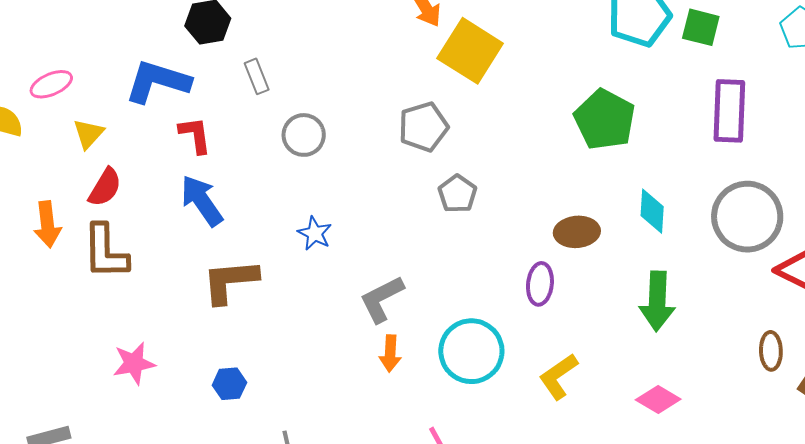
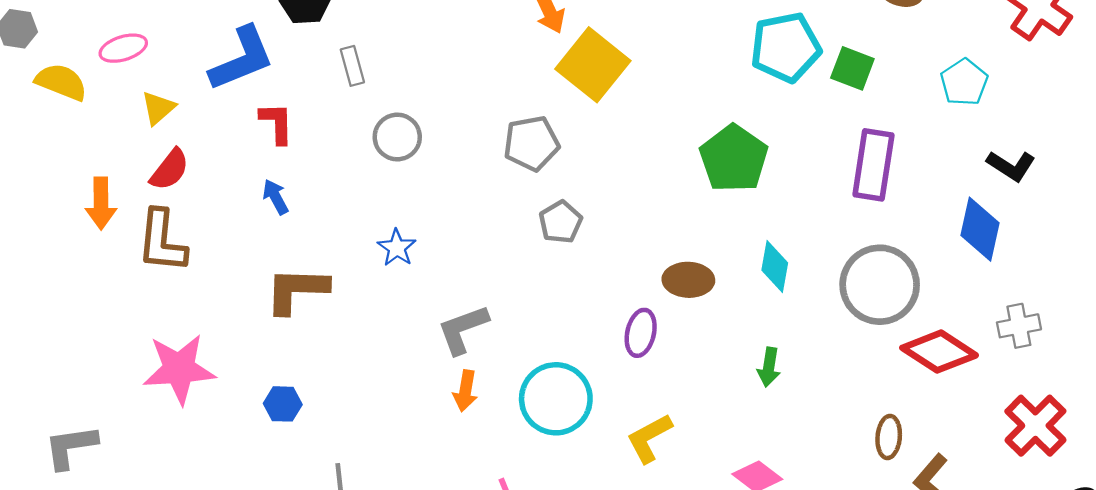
blue L-shape: (158, 81) -> (242, 59), turned 134
blue arrow: (202, 201) -> (276, 197), size x0.6
green arrow: (657, 301) -> (769, 367), size x0.6
pink star: (134, 363) -> (179, 369), size x1.5

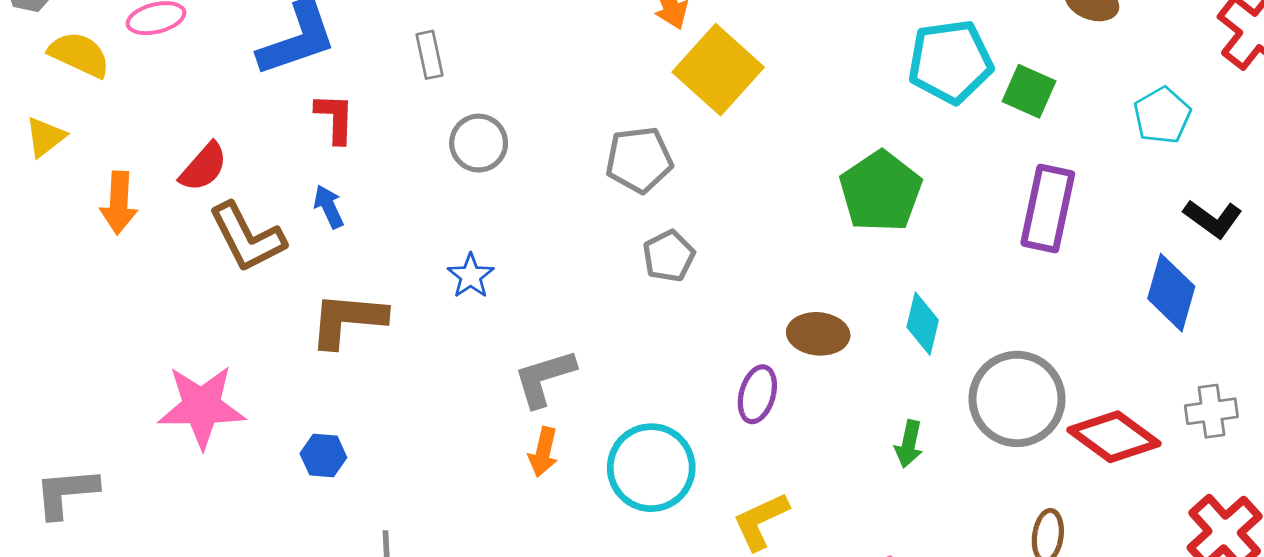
yellow triangle: (158, 108) -> (45, 137), moved
brown L-shape: (162, 241) -> (247, 237), moved, turned -36
gray circle: (880, 285) -> (1017, 399), moved

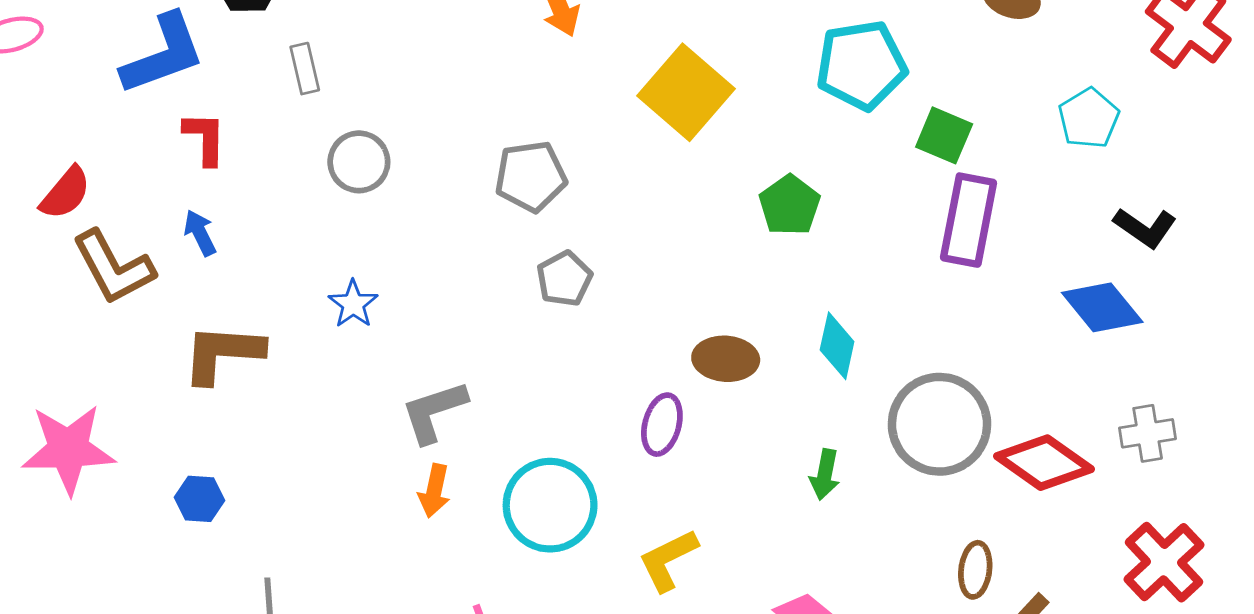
yellow square: (718, 70) -> (686, 92), moved
green square: (1029, 91) -> (944, 135), moved
green pentagon: (881, 191) -> (790, 205), size x0.7
blue diamond: (1171, 293) -> (1102, 307), turned -54

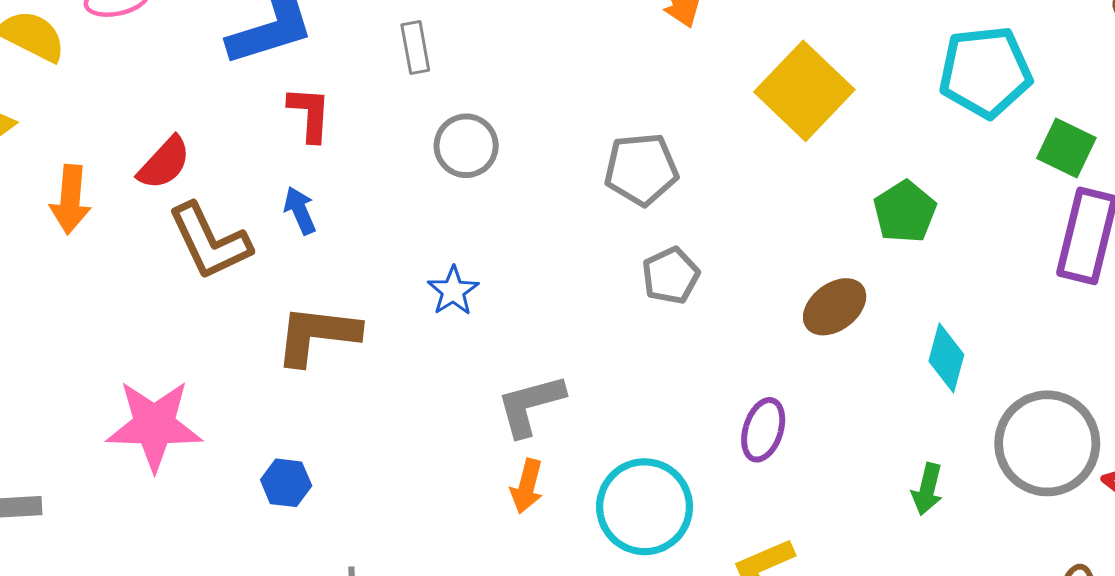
brown ellipse: (726, 359) -> (835, 307), moved, turned -44

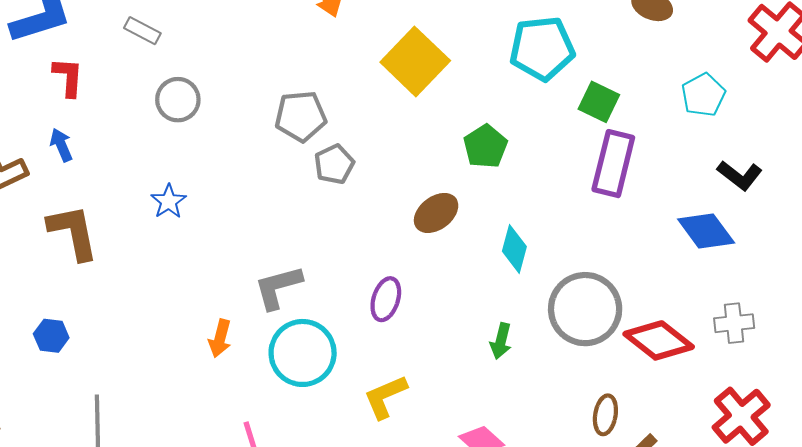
gray rectangle: (415, 48) -> (142, 31), turned -52
gray pentagon: (671, 276) -> (334, 164), moved
brown L-shape: (317, 335) -> (73, 232), turned 72
gray L-shape: (530, 405) -> (278, 287), moved

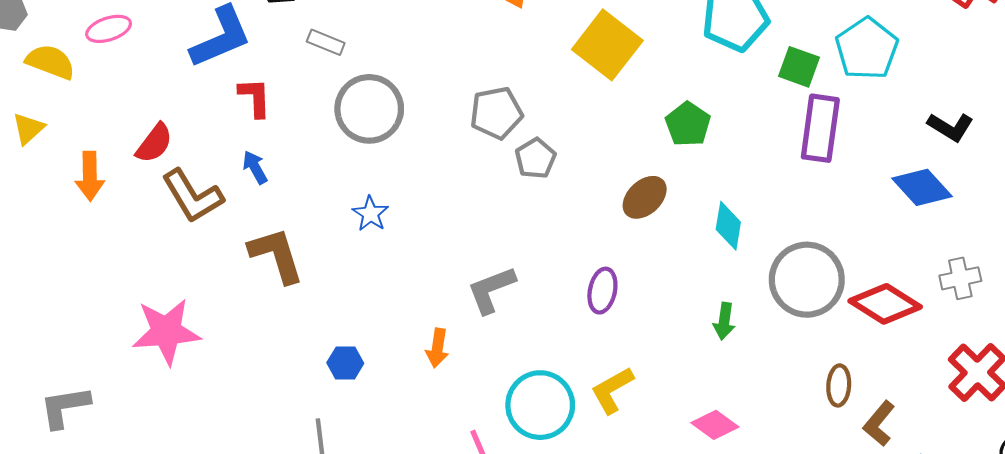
cyan pentagon: (703, 95) -> (867, 49), moved, size x1.4
gray circle: (178, 100) -> (369, 109), size x1.5
blue hexagon: (51, 336) -> (345, 363), moved
cyan circle: (303, 353) -> (540, 405), moved

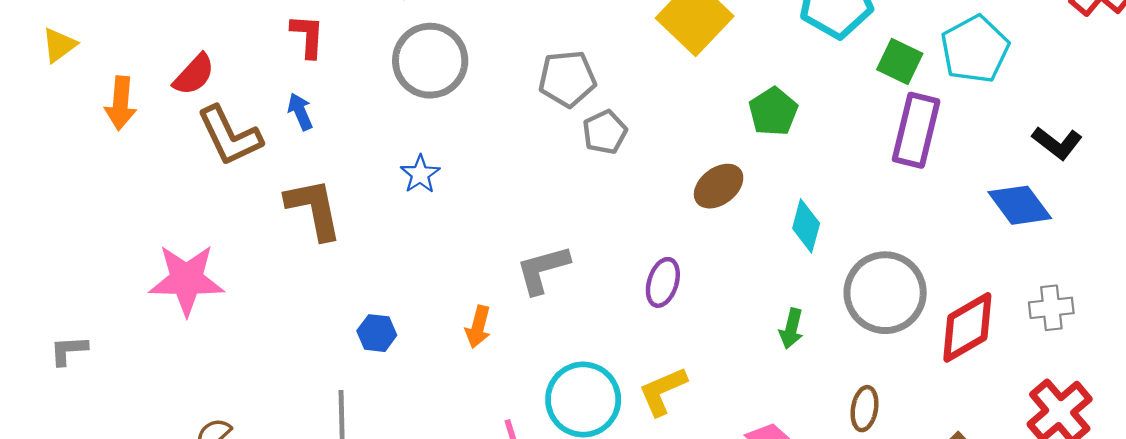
red diamond: (885, 304) -> (967, 327), turned -68
brown ellipse: (839, 385) -> (864, 409), moved
gray L-shape: (65, 407) -> (69, 350), size x0.7

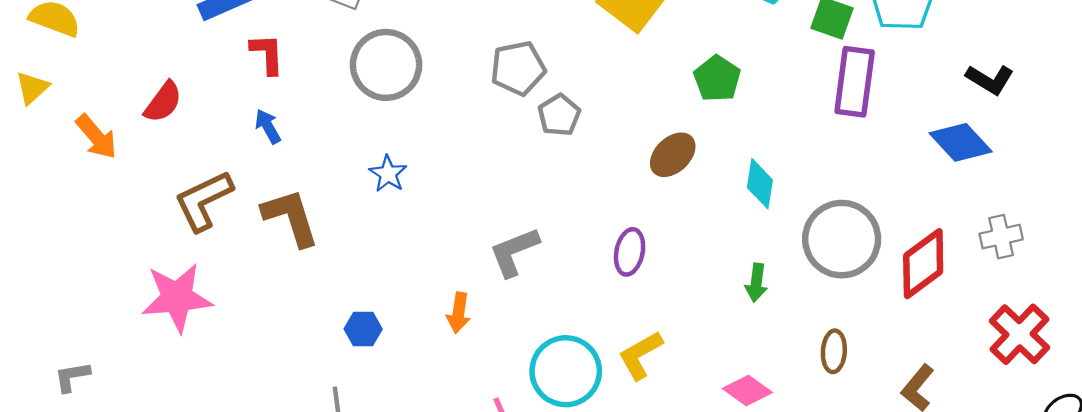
orange arrow: (121, 103) -> (96, 137), turned -39
brown L-shape: (230, 136) -> (204, 201), moved, turned 96

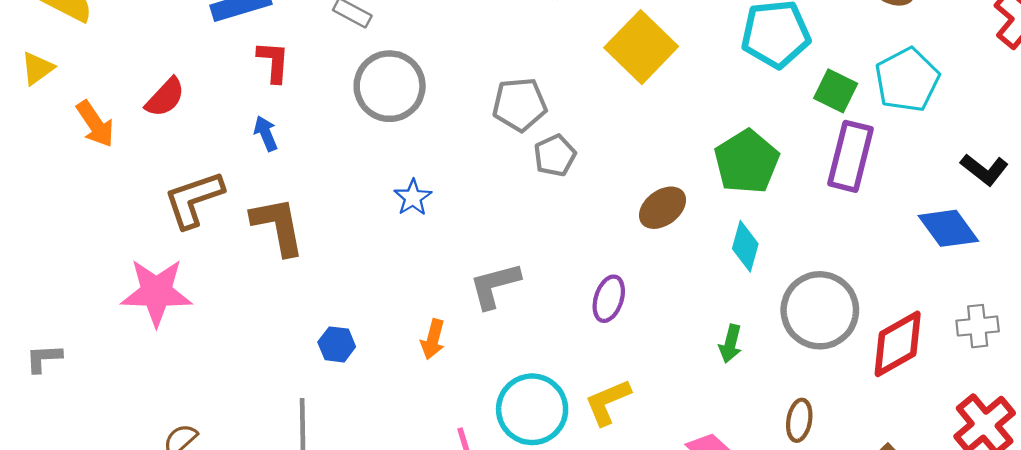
green pentagon: (717, 79) -> (747, 162), moved, size x1.4
blue star: (388, 174) -> (413, 198), moved

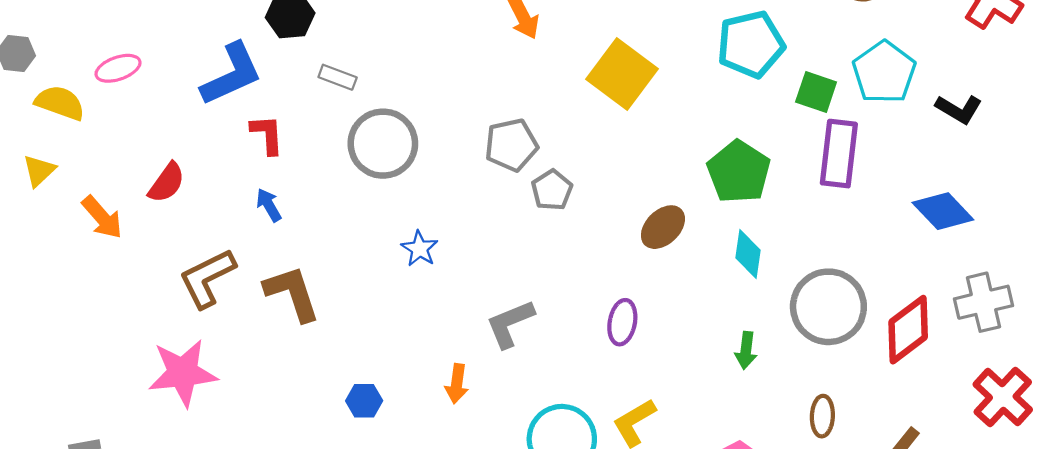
black L-shape: (984, 170) -> (959, 109), moved
gray cross: (978, 326) -> (983, 302), size x1.4

